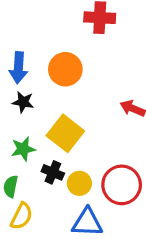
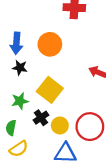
black cross: (53, 172) -> (41, 118), turned 32
yellow semicircle: (22, 216) -> (19, 149), turned 30

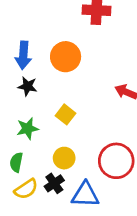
yellow square: (50, 90) -> (66, 114), size x0.6
black cross: (41, 118) -> (54, 183), moved
yellow circle: (60, 125) -> (64, 158), moved

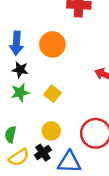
green star: (28, 128) -> (20, 93), moved

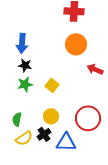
orange circle: (52, 44) -> (76, 44), moved

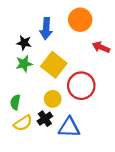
blue arrow: (22, 43) -> (46, 29), moved
yellow square: (52, 85) -> (54, 65), size x1.6
red circle: (88, 118) -> (81, 86), moved

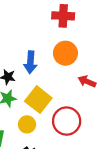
yellow circle: (53, 99) -> (27, 124), moved

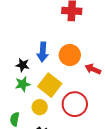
orange circle: (65, 53) -> (70, 55), moved

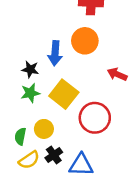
orange circle: (70, 55) -> (85, 41), moved
yellow circle: (40, 107) -> (44, 129), moved

